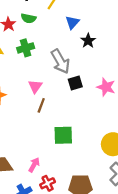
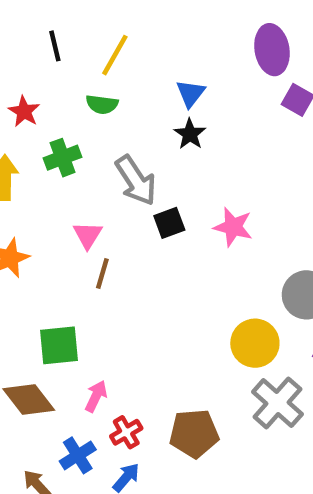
green semicircle: (29, 18) -> (102, 104), moved
blue triangle: (72, 22) -> (191, 93), moved
green square: (63, 135) -> (59, 345), moved

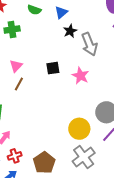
blue triangle: (191, 93) -> (61, 12), moved
gray arrow: (136, 180) -> (89, 44), moved
brown pentagon: (194, 433) -> (44, 163), turned 30

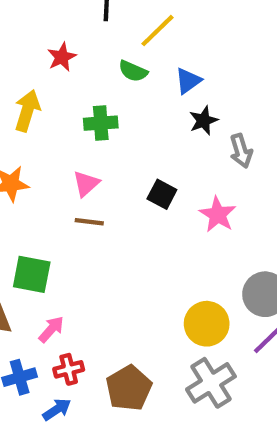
green cross: (12, 30) -> (101, 123), moved
gray arrow: (89, 44) -> (241, 151), size x0.7
black square: (53, 68) -> (162, 194), turned 32
brown line: (19, 84) -> (89, 222), turned 64

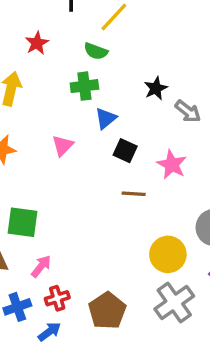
blue triangle: (188, 81) -> (106, 118), moved
green cross: (101, 123) -> (84, 86), moved
gray arrow: (241, 151) -> (188, 111), turned -32
brown line: (89, 222) -> (134, 194), moved

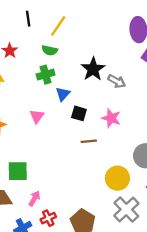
black star: (156, 88) -> (93, 69), size x1.5

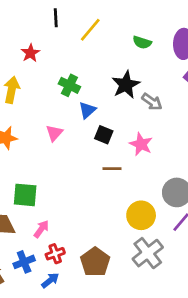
green semicircle: (50, 50) -> (142, 42), moved
green cross: (46, 75) -> (69, 85), turned 36

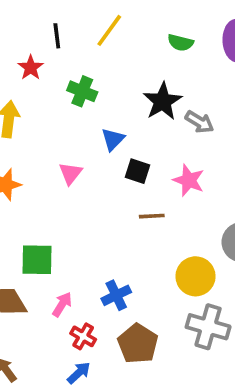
black line: (56, 18) -> (57, 36), moved
green cross: (69, 85) -> (82, 91), moved
gray cross: (148, 253) -> (208, 327), turned -32
red cross: (55, 254) -> (83, 336), turned -36
blue cross: (24, 262) -> (116, 295), moved

